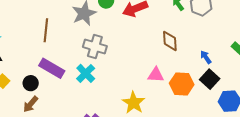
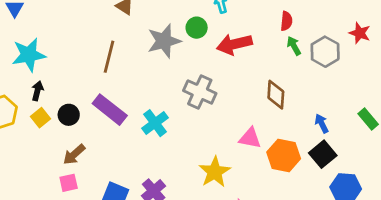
gray cross: (95, 47) -> (200, 92), moved
black circle: (31, 83) -> (69, 115), moved

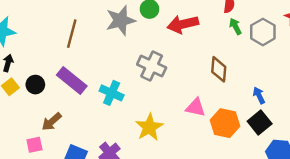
cyan cross: (155, 123) -> (112, 93), turned -30
brown arrow: (74, 154) -> (52, 122), moved
yellow star: (215, 172) -> (149, 127), moved

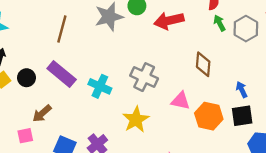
gray cross: (152, 66) -> (144, 77), moved
black square: (260, 123) -> (242, 116), turned 30

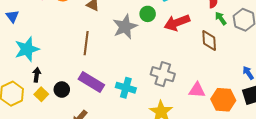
brown diamond: (203, 64) -> (209, 40), moved

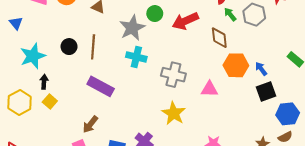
cyan cross: (126, 88) -> (136, 57), moved
black circle: (62, 90) -> (69, 47), moved
orange hexagon: (223, 100) -> (236, 65), moved

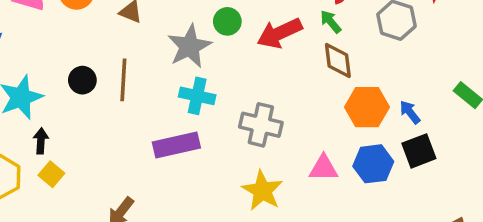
green arrow: (230, 14) -> (331, 22), moved
purple rectangle: (101, 86) -> (176, 145), moved, turned -40
pink triangle: (209, 89) -> (324, 168), moved
blue hexagon: (288, 114) -> (373, 164), moved

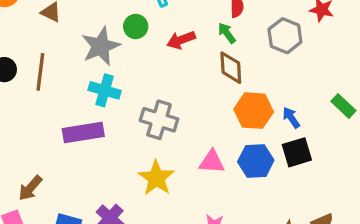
red arrow: (280, 33) -> (181, 40), size x0.7

